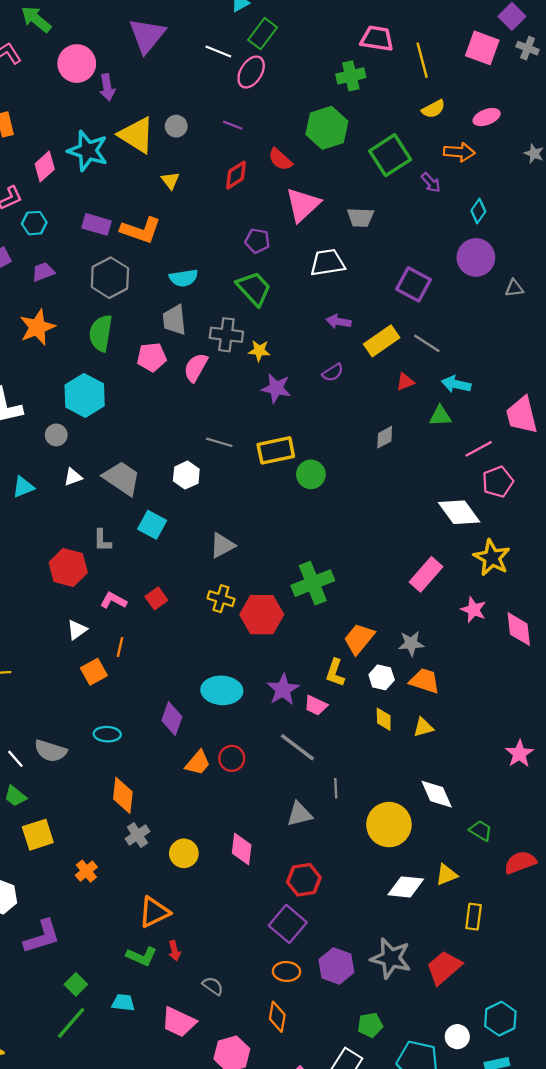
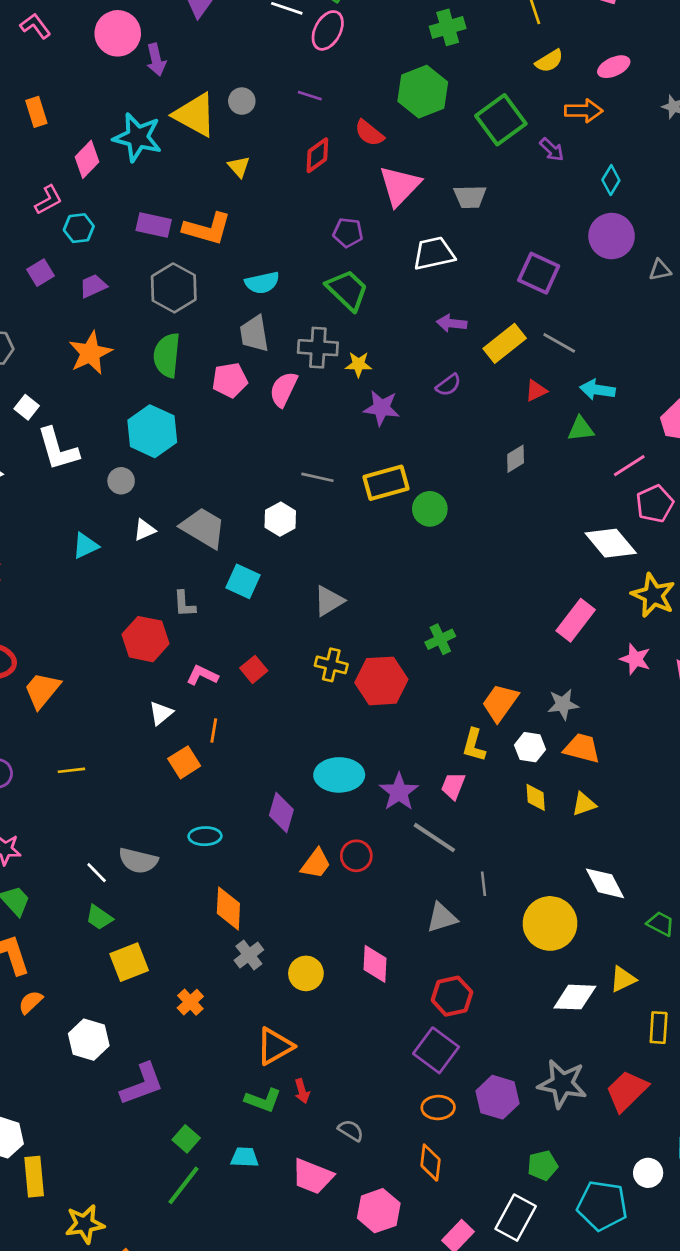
green cross: (313, 583) -> (440, 639), size x0.6
purple star: (283, 689) -> (399, 792), moved
pink trapezoid: (316, 705) -> (453, 786), turned 90

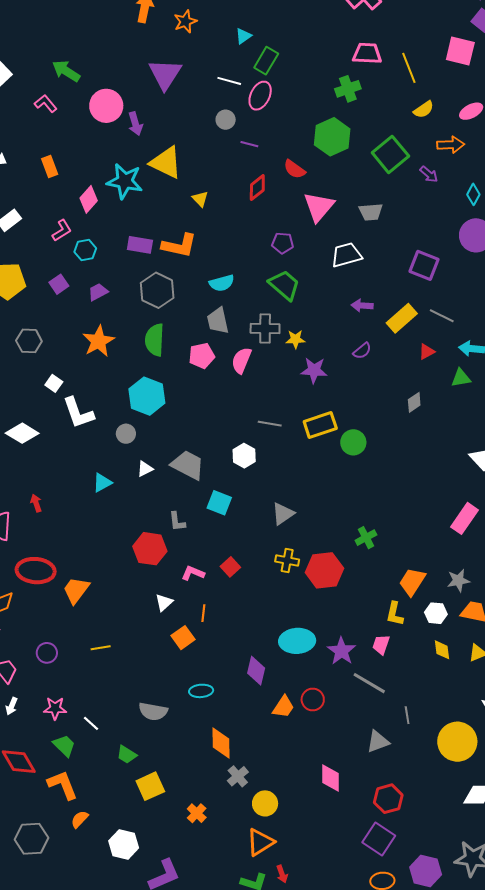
gray circle: (242, 101) -> (226, 120), moved
white line: (97, 873) -> (91, 723), moved
yellow circle: (306, 973) -> (265, 803), moved

